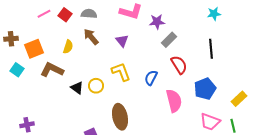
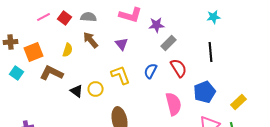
blue semicircle: (151, 78) -> (151, 71), moved

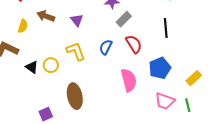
brown arrow: (91, 40) -> (46, 16), turned -30

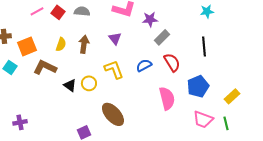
brown arrow: (46, 16) -> (84, 44), moved, turned 78
blue semicircle: (106, 47) -> (144, 65), turned 35
brown ellipse: (75, 96) -> (113, 114), turned -30

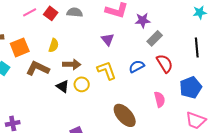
brown arrow: (84, 44) -> (72, 64), moved, turned 84
pink semicircle: (167, 98) -> (160, 99), size x0.7
brown ellipse: (113, 114) -> (125, 115), moved

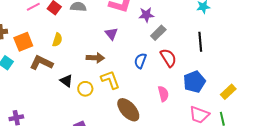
brown arrow: (72, 64) -> (95, 58), moved
blue semicircle: (137, 66) -> (140, 61), turned -42
yellow L-shape: (107, 70) -> (110, 80), moved
yellow circle: (82, 84) -> (85, 89), moved

